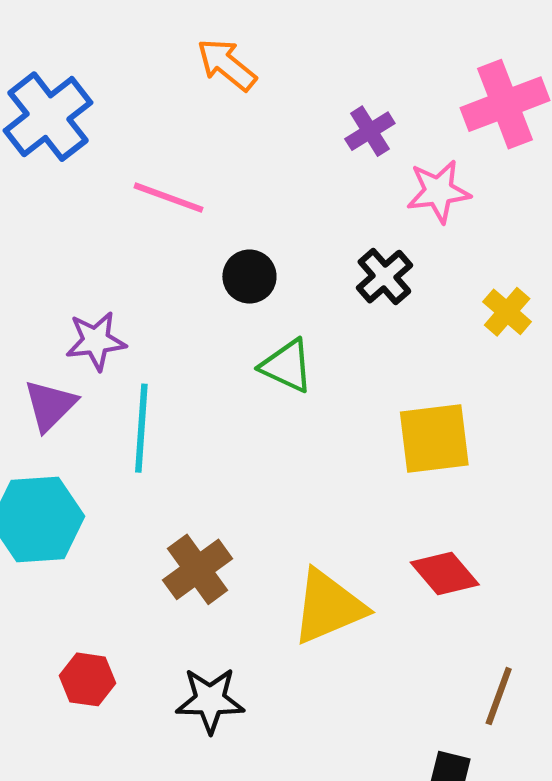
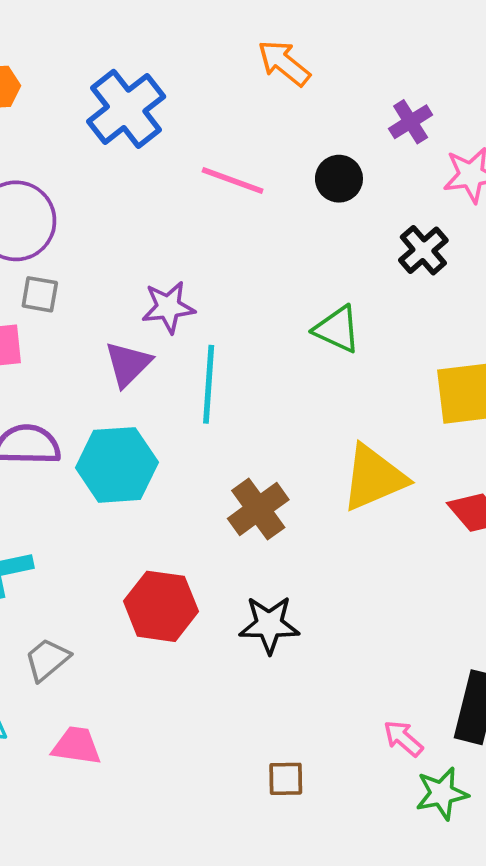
black circle: (249, 277) -> (339, 179), moved
yellow triangle: (328, 607) -> (374, 478), moved
red hexagon: (87, 679) -> (161, 606), size x1.5

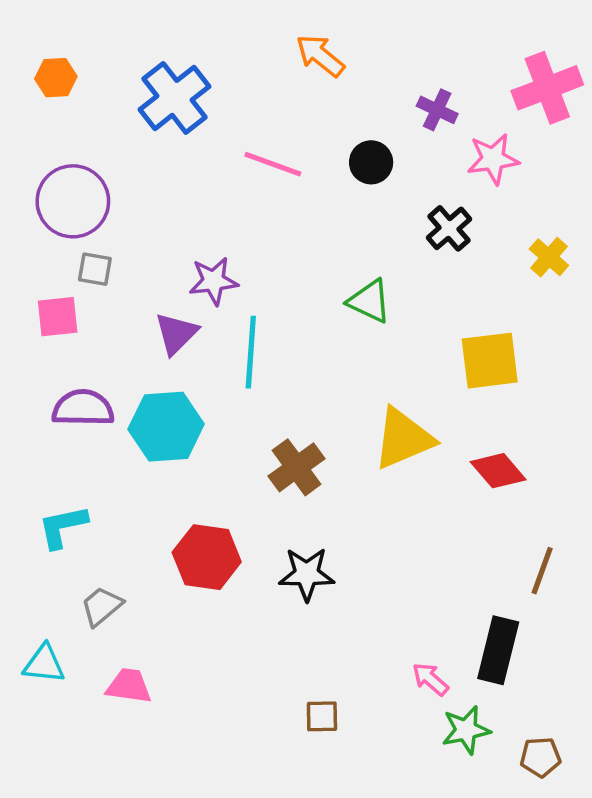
purple cross: (411, 122) -> (437, 110), turned -33

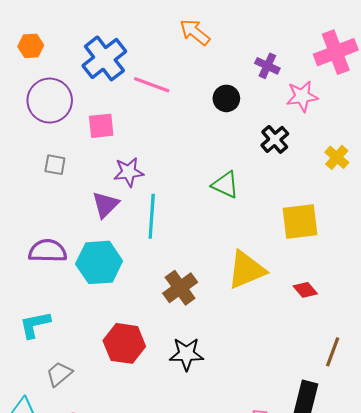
pink line: (273, 164) -> (152, 85), moved
purple circle: (73, 201) -> (50, 101), moved
pink square: (58, 317) -> (101, 126), moved
red diamond: (498, 471) -> (305, 290), size x0.7

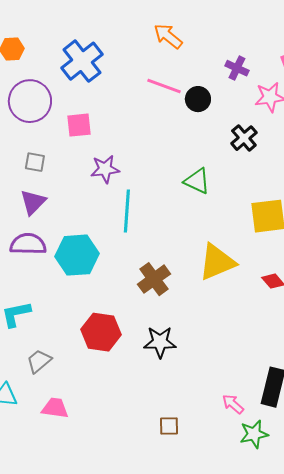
pink line: (152, 85) -> (164, 86), moved
purple triangle: (105, 205) -> (33, 202), moved

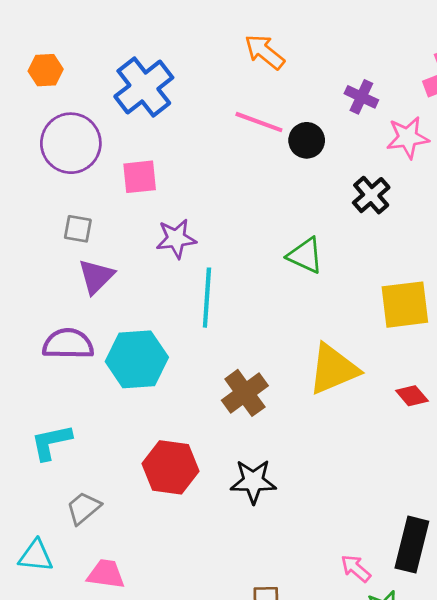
purple triangle: (33, 202) -> (96, 276), moved

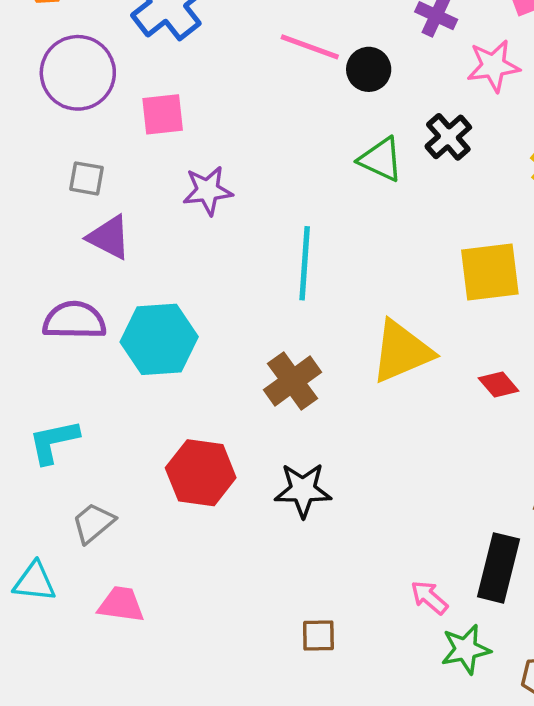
green triangle: (305, 255) -> (381, 159), moved
purple triangle: (96, 276) -> (109, 237), turned -48
cyan line: (207, 298) -> (305, 263), moved

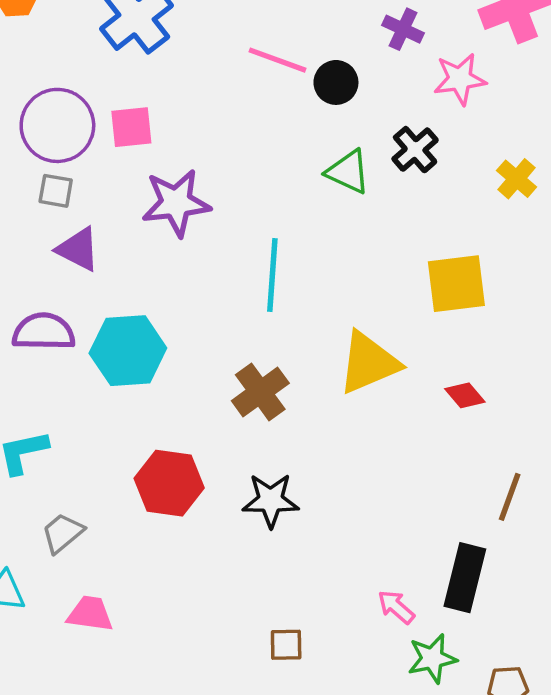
purple circle: (78, 73) -> (57, 125), moved
purple star: (208, 191) -> (176, 203), size x1.4

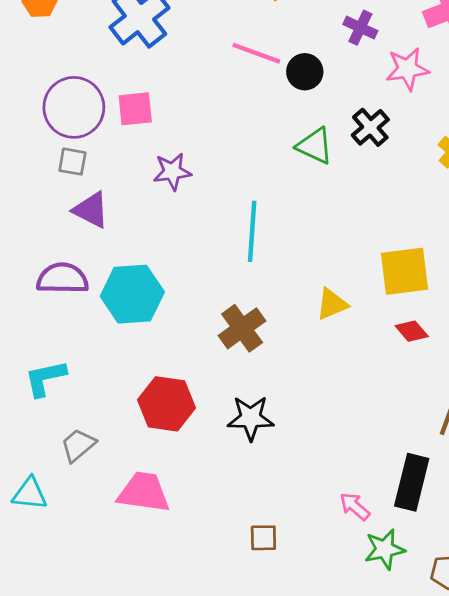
purple star: (176, 203) -> (172, 172), size x0.7
yellow square: (456, 284) -> (405, 271), moved
yellow triangle: (369, 363) -> (332, 304), size x0.6
pink trapezoid: (90, 614) -> (144, 492), moved, size x1.4

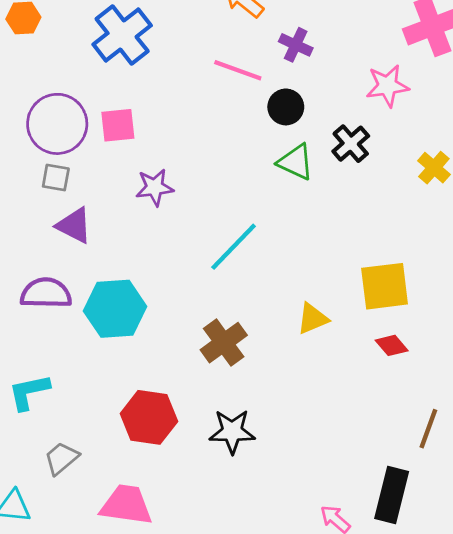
purple cross: (360, 28) -> (296, 45), moved
black circle: (305, 72) -> (286, 107), moved
cyan line: (252, 231) -> (234, 247), turned 40

